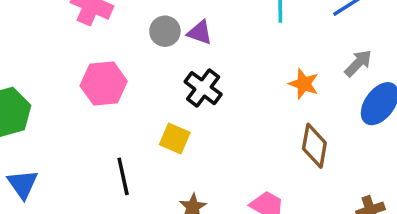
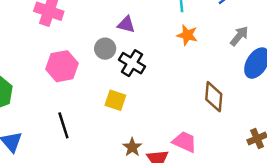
gray circle: (165, 31) -> (105, 49), moved
orange star: (304, 84) -> (187, 35), moved
black line: (123, 176) -> (63, 125), moved

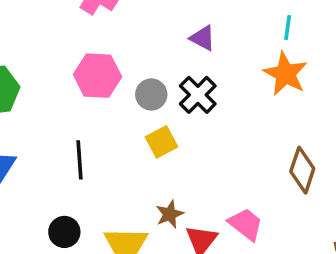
orange star: (187, 35) -> (285, 74), size x1.4
gray circle: (105, 49) -> (151, 94), moved
yellow square: (115, 100) -> (162, 142), turned 30

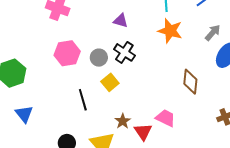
black line: (79, 160) -> (83, 100), moved

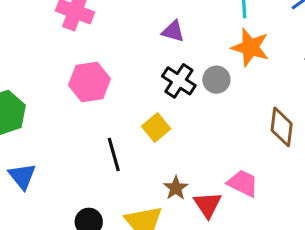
gray circle: (99, 58) -> (216, 80), moved

